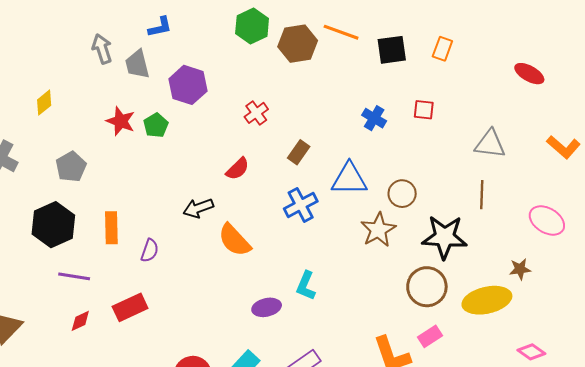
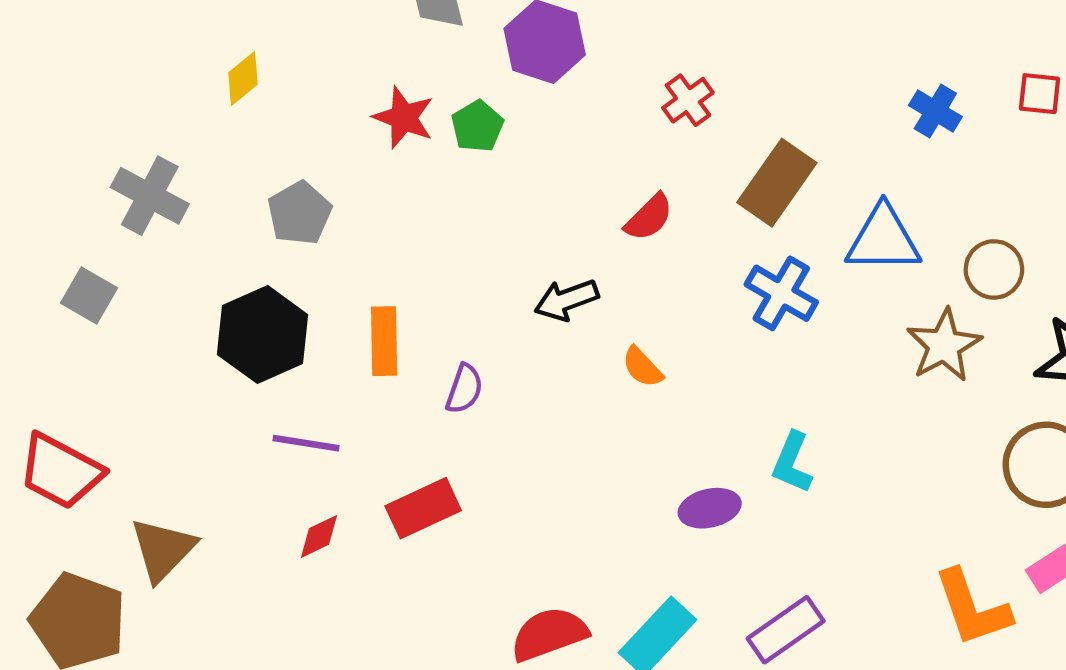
brown rectangle: (299, 152) -> (777, 183), size x1.6
blue cross: (301, 205) -> (781, 293), turned -32
orange semicircle: (234, 240) -> (642, 367), size x0.6

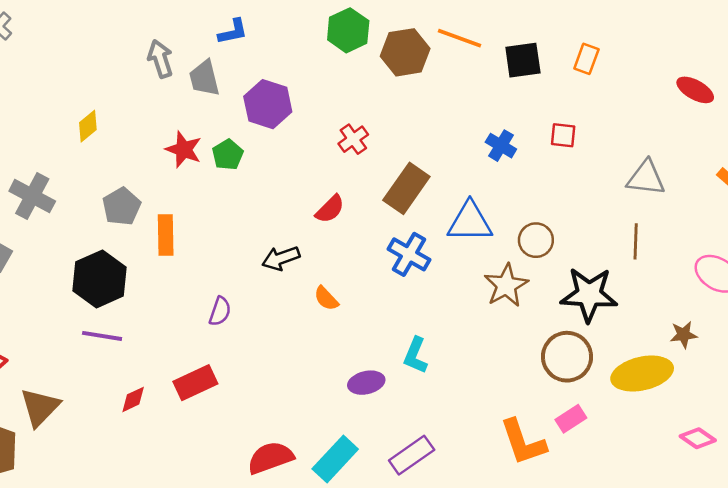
orange rectangle: (384, 341) -> (166, 235), moved
purple line: (306, 443) -> (102, 336), moved

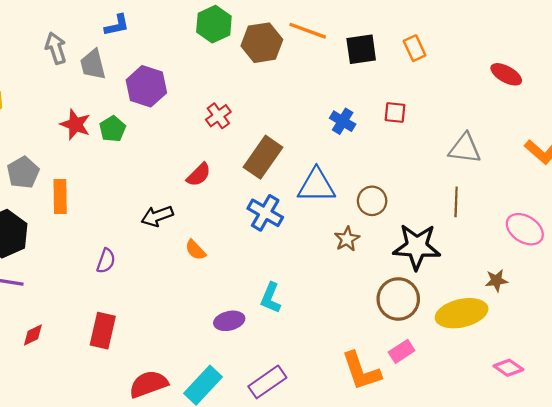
orange rectangle: (586, 59) -> (415, 48), turned -45
brown star: (506, 285) -> (347, 239), size x0.7
red rectangle: (195, 383) -> (103, 331), moved, turned -52

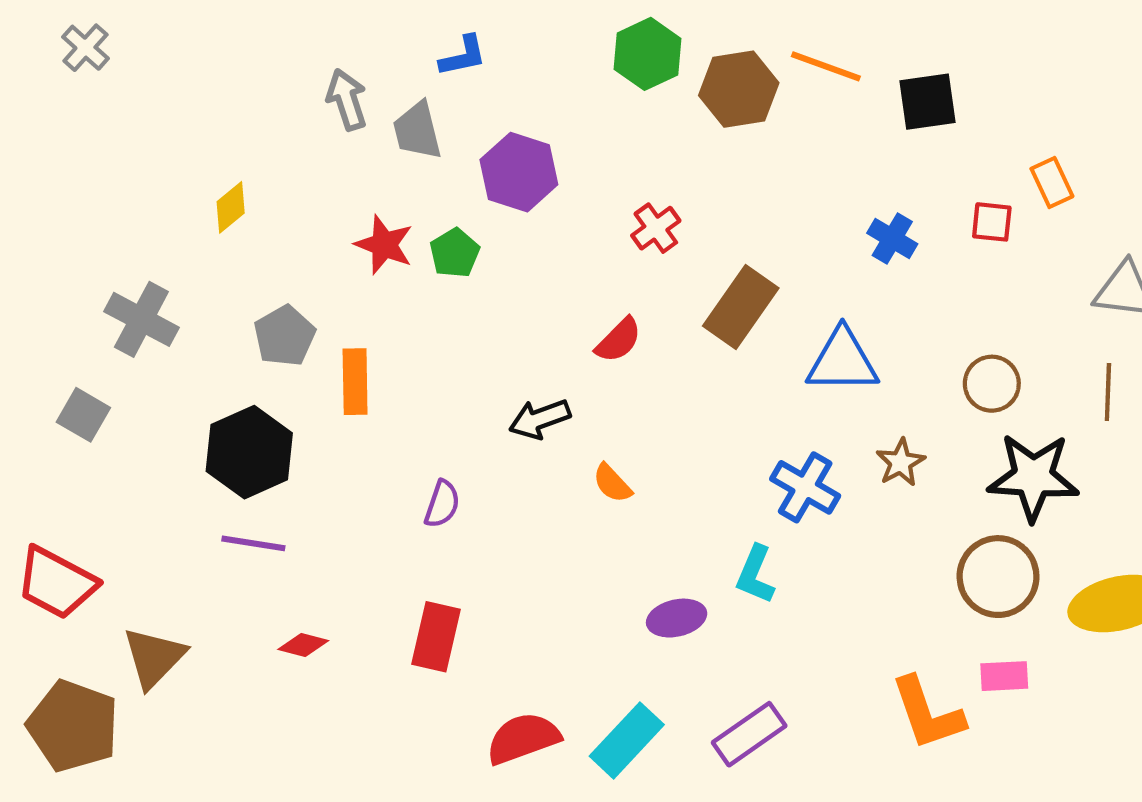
orange rectangle: (415, 48) -> (1052, 183), moved
brown circle: (372, 201) -> (992, 384), moved
blue cross: (265, 213) -> (805, 487), moved
red diamond: (33, 335) -> (303, 645), turned 40
pink rectangle: (402, 351) -> (1004, 676), turned 30

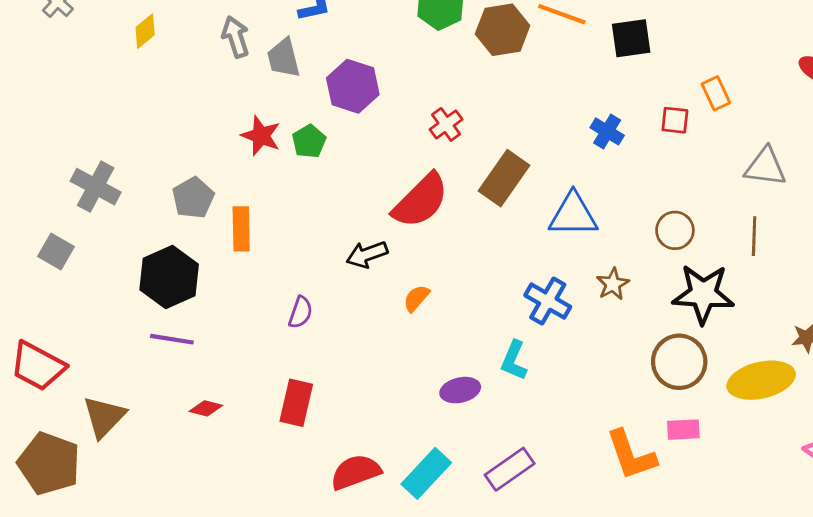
yellow diamond: (231, 207) -> (145, 31), moved
red semicircle: (618, 340) -> (421, 201), size x1.8
orange semicircle: (612, 483) -> (416, 298), turned 84

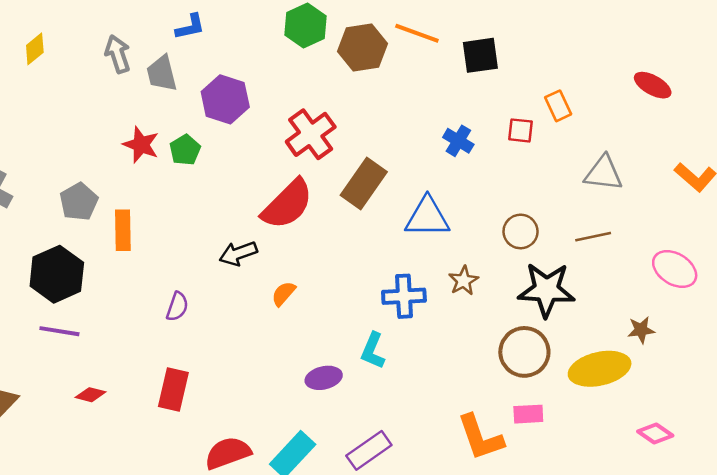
red cross: (446, 124) -> (311, 134), size x1.6
brown line: (754, 236) -> (593, 237), turned 76
blue cross: (548, 301) -> (404, 296), turned -33

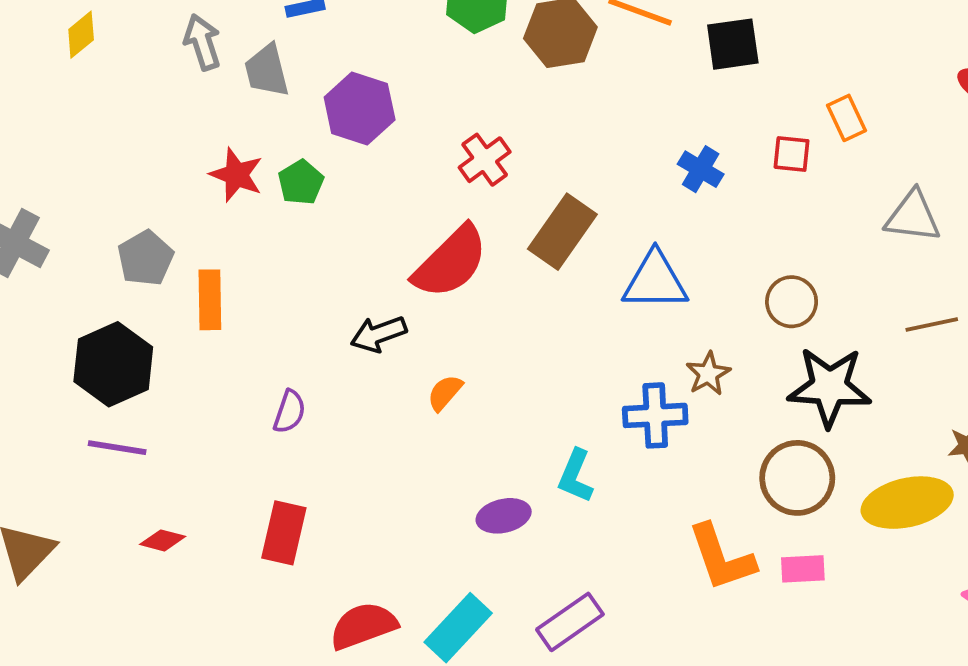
red cross: (311, 134) -> (485, 160), size x0.7
brown line: (593, 237) -> (932, 324), moved
blue cross: (404, 296) -> (655, 415), moved
orange L-shape: (480, 437) -> (721, 558), moved

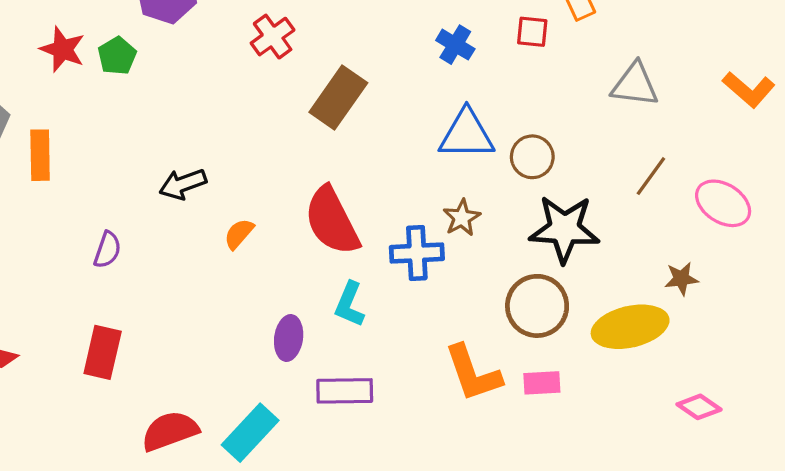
red semicircle: (451, 262) -> (332, 221), moved, turned 108
blue triangle: (655, 281) -> (467, 134), moved
brown line: (932, 324) -> (651, 176), turned -42
purple ellipse: (504, 516) -> (289, 338), turned -69
purple rectangle: (570, 622) -> (345, 391), moved, turned 34

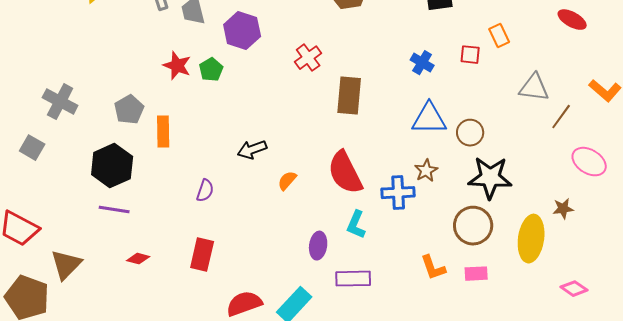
brown rectangle: (338, 97) -> (349, 96), turned -30
brown line: (651, 176) -> (561, 117), moved
yellow ellipse: (630, 327) -> (531, 239), turned -69
orange L-shape: (473, 373) -> (433, 268), size x0.7

